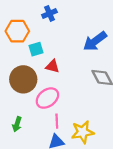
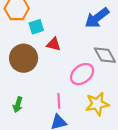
pink ellipse: (47, 98) -> (82, 74), moved
yellow star: (83, 132) -> (97, 104), moved

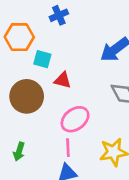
cyan square: (36, 27) -> (42, 59), turned 32
pink ellipse: (82, 74) -> (75, 119), moved

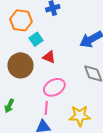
cyan square: (42, 59) -> (36, 39), turned 32

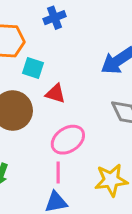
cyan square: (36, 39) -> (33, 68), turned -32

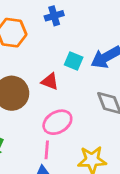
cyan square: (33, 68) -> (74, 61), moved

